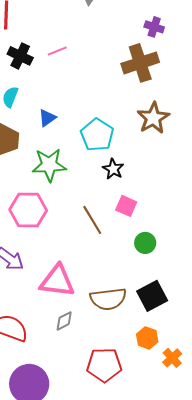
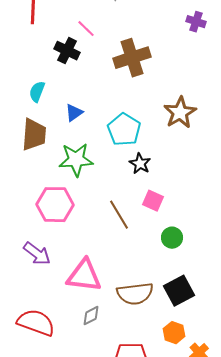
purple cross: (154, 27) -> (196, 22), moved
pink line: (57, 51) -> (86, 29), moved, turned 66
black cross: (20, 56) -> (67, 51), moved
brown cross: (140, 63) -> (132, 58), moved

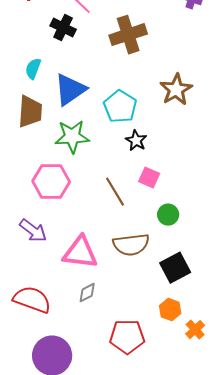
blue triangle: (74, 113) -> (70, 90), size x1.8
brown semicircle: (135, 294) -> (131, 245), moved

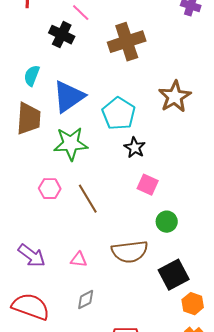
pink hexagon: (51, 182) -> (50, 189), size x0.6
brown line: (115, 192) -> (88, 199), moved
purple arrow: (33, 231) -> (32, 256), moved
pink triangle: (80, 253) -> (79, 260), size x0.5
orange hexagon: (170, 310) -> (193, 304), moved

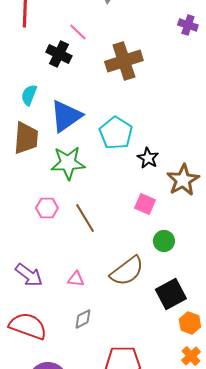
brown star: (175, 97) -> (183, 180), moved
black star: (135, 148) -> (148, 158), moved
brown semicircle: (130, 252) -> (127, 271), turned -30

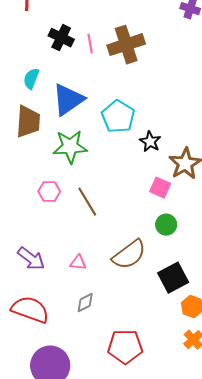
pink line: (78, 32) -> (90, 44), moved, turned 36
pink square: (145, 204) -> (160, 188), moved

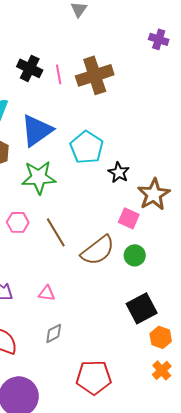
brown semicircle: (129, 255) -> (98, 250), moved

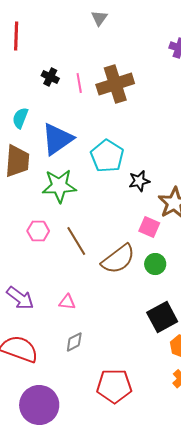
black cross: (30, 68) -> (50, 77), size x0.7
black star: (119, 172) -> (139, 181), turned 30

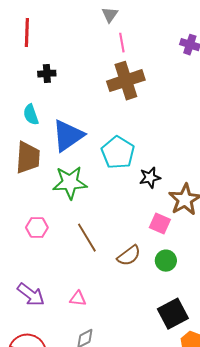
black cross: (50, 77) -> (47, 74), moved, turned -30
pink line: (79, 83) -> (122, 43), moved
cyan semicircle: (20, 118) -> (31, 115), turned -40
pink hexagon: (38, 231) -> (37, 228), moved
brown semicircle: (118, 259) -> (129, 256), size x0.7

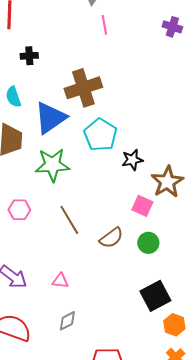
brown cross: (126, 81) -> (83, 88), moved

